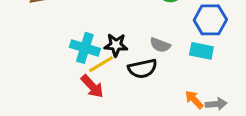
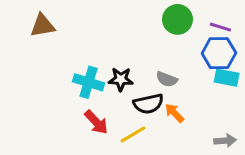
cyan rectangle: (201, 51) -> (227, 78), moved
yellow line: (101, 64) -> (133, 134), moved
orange arrow: (194, 100) -> (174, 113), moved

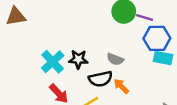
purple line: (220, 27) -> (145, 18), moved
cyan cross: (89, 82) -> (53, 62), turned 30

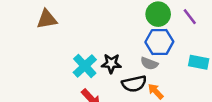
purple line: (145, 18) -> (190, 17), moved, turned 35
blue hexagon: (157, 38) -> (159, 42), moved

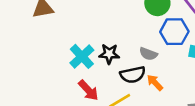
blue hexagon: (159, 42) -> (174, 32), moved

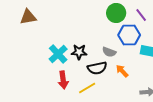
orange arrow: (155, 83) -> (122, 71), moved
red arrow: (88, 90) -> (63, 80), turned 36

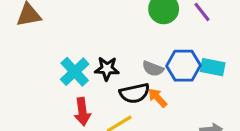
blue hexagon: (129, 35) -> (184, 66), moved
orange arrow: (122, 71) -> (157, 98), moved

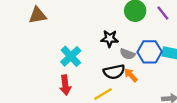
black star: (107, 69) -> (110, 39), moved
red arrow: (82, 112) -> (65, 85), moved

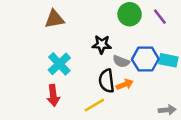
brown triangle: (38, 15) -> (54, 19), moved
black semicircle: (114, 72) -> (107, 81), turned 95
orange arrow: (131, 75) -> (125, 84), turned 112

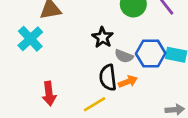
black star: (102, 45) -> (103, 37), turned 30
cyan cross: (59, 64) -> (30, 39), moved

